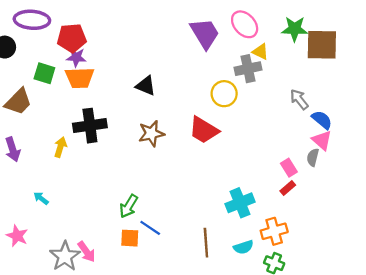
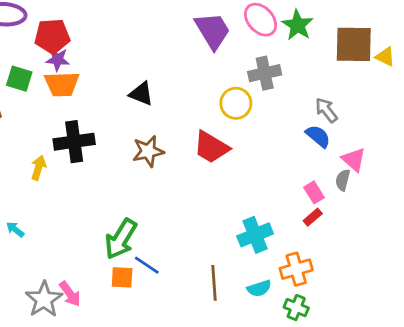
green star: (295, 29) -> (298, 25), moved, turned 30
yellow triangle: (260, 52) -> (385, 57), moved
blue semicircle: (322, 120) -> (318, 136), moved
green arrow: (129, 206) -> (121, 239), size x1.4

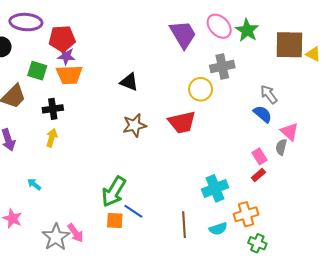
black cross: (74, 142) -> (53, 109), moved, size x0.7
red trapezoid: (211, 147) -> (182, 122), turned -44
green cross: (296, 308) -> (257, 243), moved

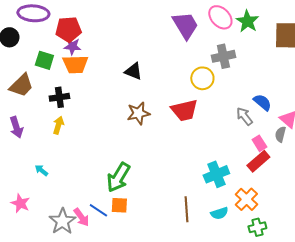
gray arrow: (269, 94) -> (244, 116), moved
red rectangle: (258, 175) -> (258, 161), size x1.6
blue line: (133, 211) -> (98, 210), moved
orange cross: (246, 214) -> (246, 199), turned -30
green cross: (257, 243) -> (257, 227), turned -36

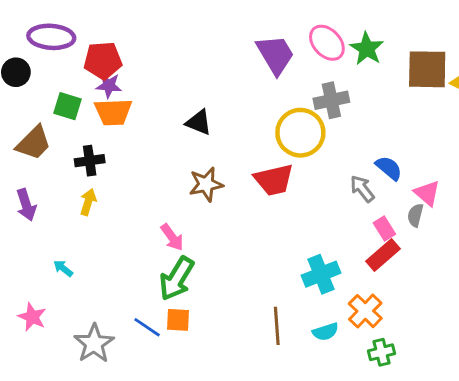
yellow circle: (202, 78) -> (300, 133), size x1.4
pink arrow: (81, 217) -> (172, 237), moved

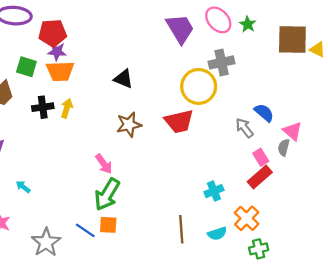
green star: (367, 49) -> (248, 24), size x0.7
yellow arrow: (88, 202) -> (67, 108), moved
cyan cross: (321, 274) -> (214, 191), size x0.7

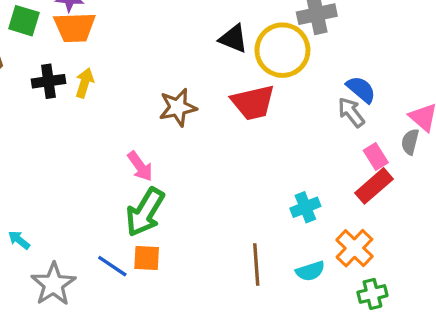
black triangle: (123, 79) -> (233, 39), moved
blue semicircle: (264, 113) -> (361, 89), moved
cyan arrow: (23, 187) -> (19, 240), moved

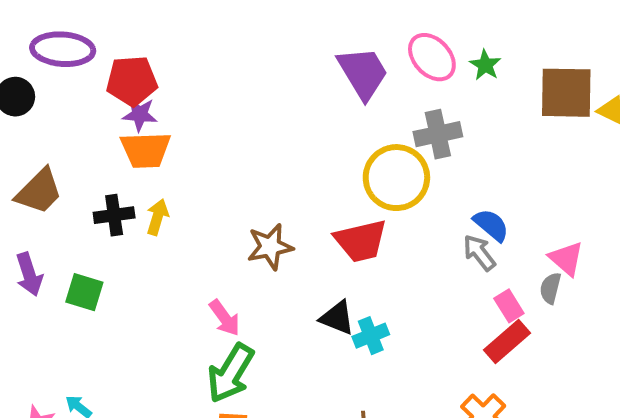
green square: (24, 21) -> (84, 292), moved
black triangle: (233, 39) -> (337, 318), moved
cyan cross: (305, 207) -> (371, 336), moved

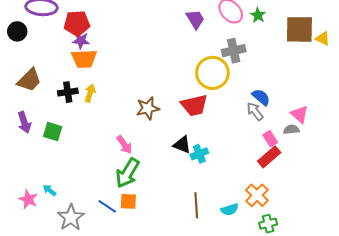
purple trapezoid: (363, 73) -> (195, 19), size x0.7
gray semicircle: (550, 288) -> (291, 130), turned 70

